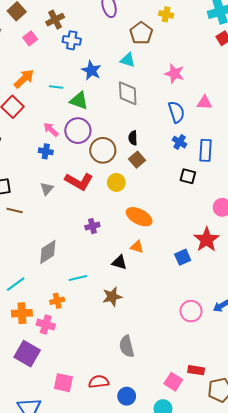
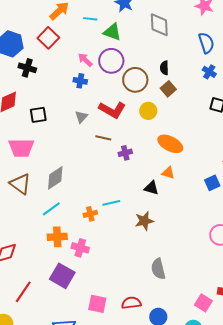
brown line: (15, 210) -> (103, 138), moved
gray diamond: (48, 252) -> (55, 178), moved
orange cross: (57, 301) -> (90, 214), moved

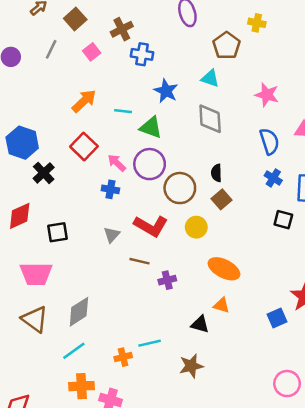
red square: (48, 38) -> (84, 146), moved
black cross: (27, 68) -> (44, 173), turned 30

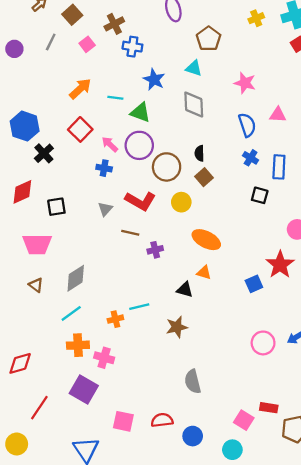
yellow cross: (257, 23) -> (256, 18), moved, turned -35
brown triangle: (35, 319) -> (36, 285), size x0.6

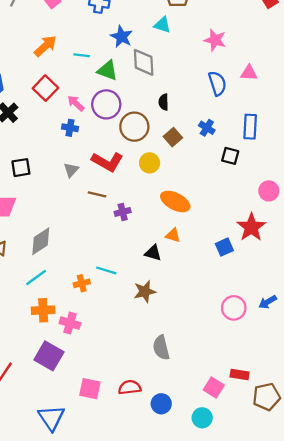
gray diamond: (194, 105) -> (144, 62), moved
black semicircle: (199, 153) -> (164, 102), moved
blue cross: (251, 158) -> (207, 128), moved
cyan line: (139, 307) -> (106, 270), turned 30

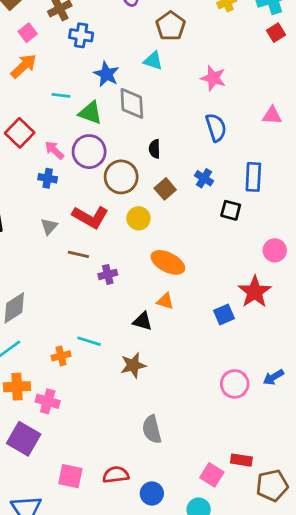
orange arrow: (45, 46) -> (24, 66), moved
pink triangle: (249, 73) -> (272, 115), moved

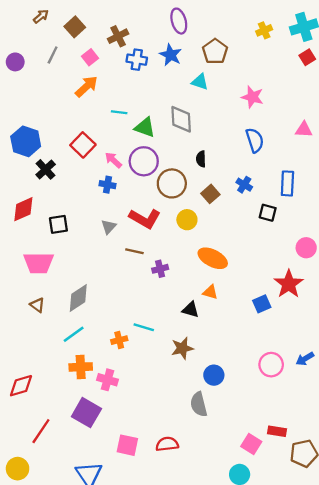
blue star: (106, 74) -> (171, 55), moved
blue circle: (152, 493) -> (214, 375), moved

